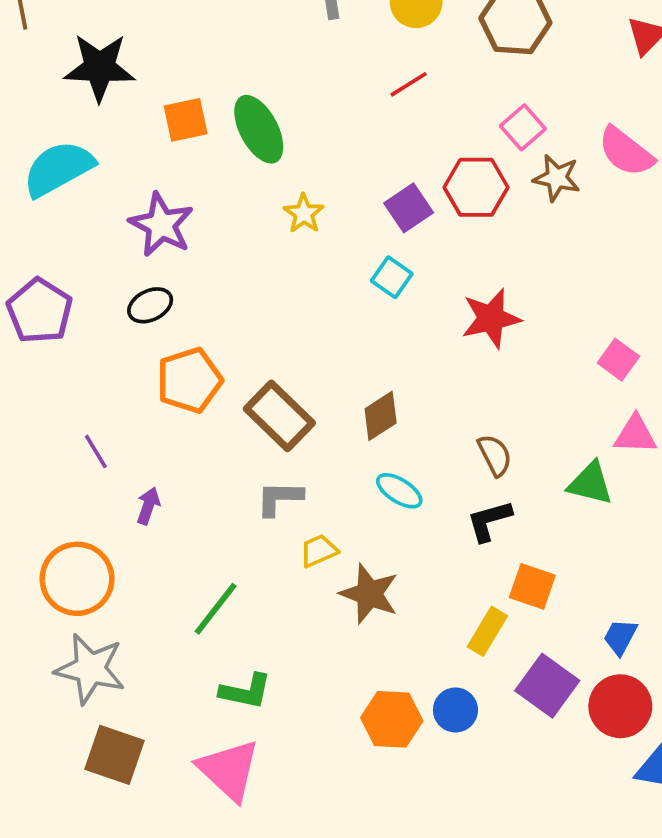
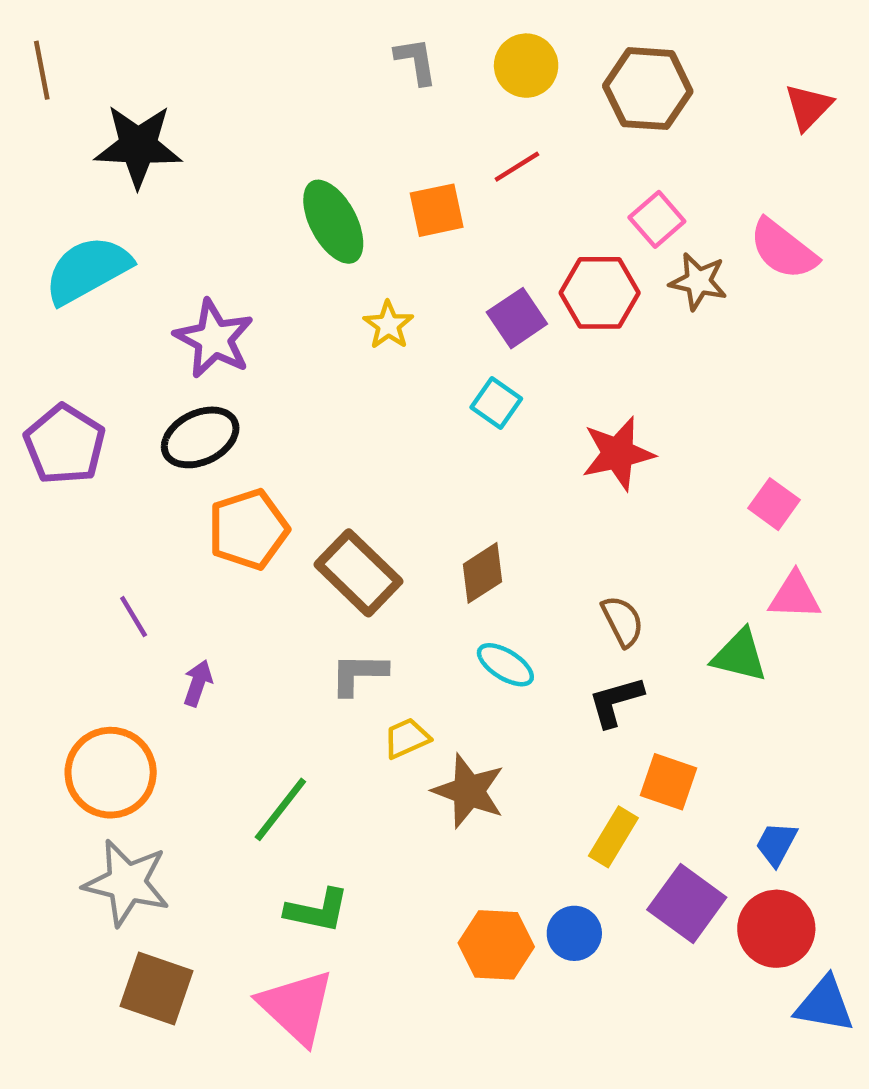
orange square: (186, 120) -> (437, 210), moved
black ellipse: (150, 305) -> (200, 437), size x1.4

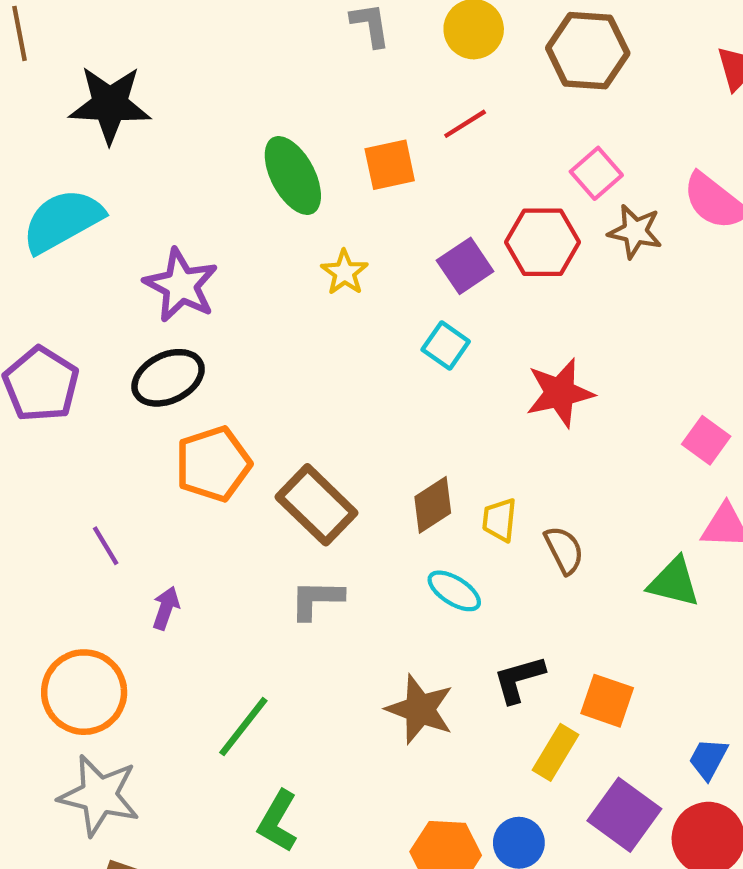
black L-shape: (616, 701) -> (519, 679), moved
yellow trapezoid: (407, 738) -> (499, 520), moved, turned -60
green L-shape: (317, 910) -> (278, 821), turned 108

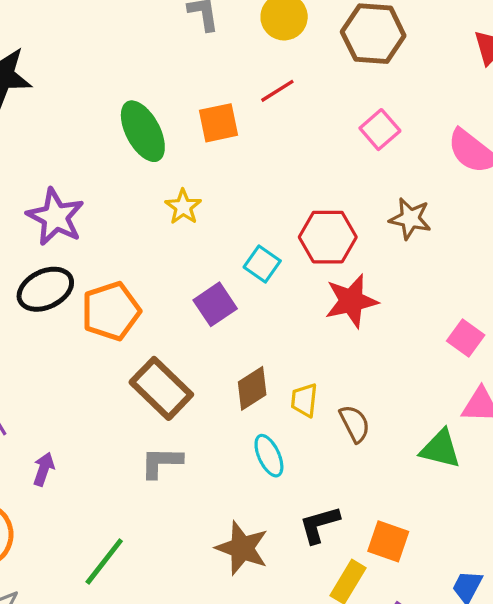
brown star: (635, 231) -> (410, 219), moved
red hexagon: (543, 242) -> (328, 237), moved
purple square: (465, 266) -> (215, 304), moved
orange pentagon: (213, 464) -> (111, 311), moved
cyan ellipse: (454, 591) -> (269, 456), turned 33

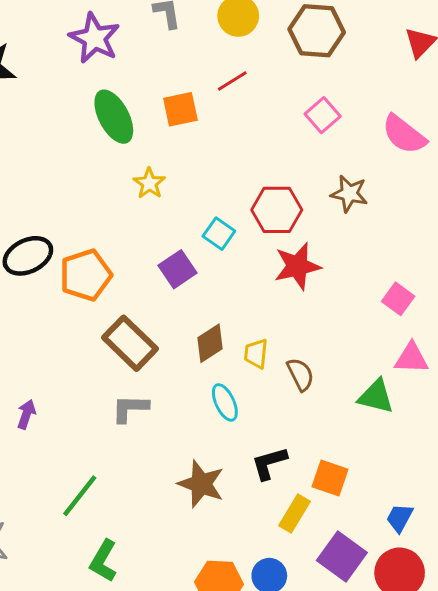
purple star: (55, 217) -> (95, 38), moved

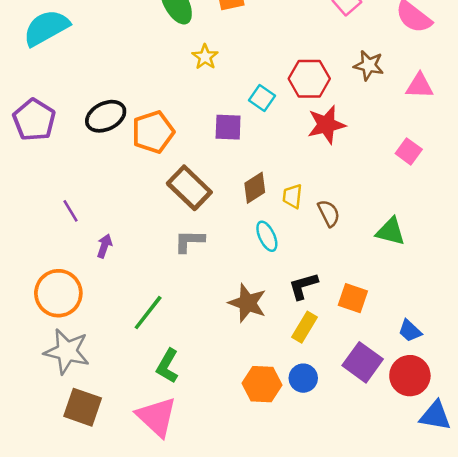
purple square: (177, 269) -> (228, 127), turned 36
pink triangle: (411, 358) -> (420, 86), moved
yellow rectangle: (294, 514) -> (304, 327), moved
blue trapezoid: (400, 518) -> (410, 331), turned -75

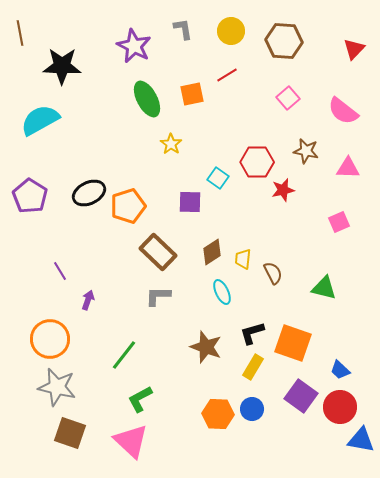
red star: (326, 125) -> (283, 190), moved, size x0.7
pink square: (409, 151) -> (339, 222), turned 30
orange square: (353, 298) -> (293, 343), size x1.5
green L-shape: (167, 366) -> (140, 399), turned 32

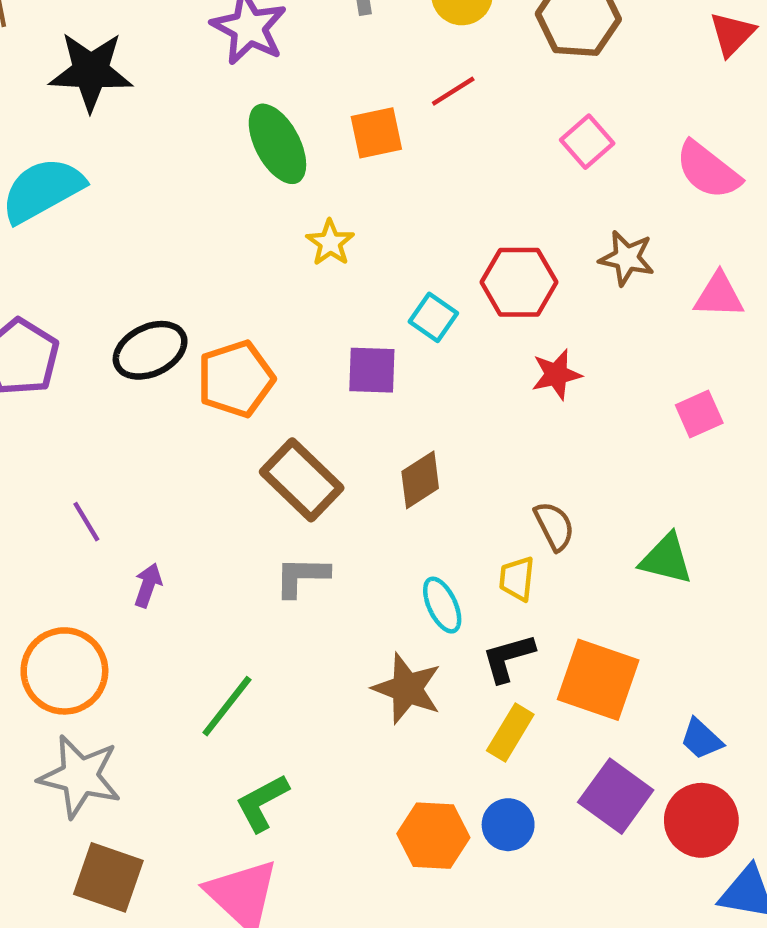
red star: (283, 190) -> (556, 374), moved
yellow trapezoid: (243, 259) -> (517, 579), moved
cyan ellipse: (222, 292) -> (442, 605), moved

